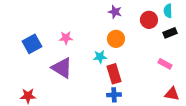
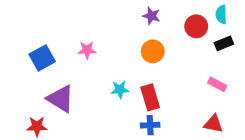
cyan star: (100, 57) -> (120, 90), moved
purple triangle: (62, 68) -> (61, 99), moved
red triangle: (172, 94) -> (213, 124), moved

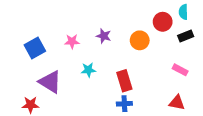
purple star: (151, 16) -> (104, 36), moved
orange circle: (153, 51) -> (140, 40), moved
cyan star: (120, 90) -> (88, 70), moved

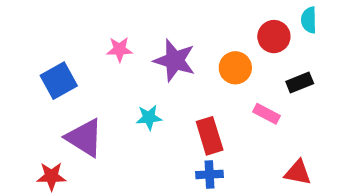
purple star: (104, 36) -> (175, 60), size x1.6
black rectangle: (186, 36) -> (300, 82), moved
pink star: (72, 41) -> (119, 49), moved
pink rectangle: (180, 70) -> (267, 114), moved

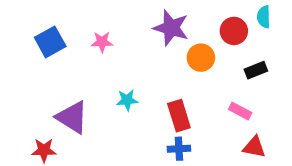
purple star: (175, 60) -> (171, 28), moved
blue square: (59, 81) -> (50, 42), moved
pink rectangle: (267, 114) -> (240, 111), moved

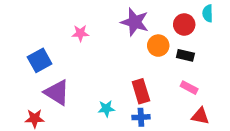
blue square: (50, 42) -> (40, 60), moved
black rectangle: (256, 70) -> (185, 55), moved, turned 35
cyan star: (127, 100) -> (106, 109), moved

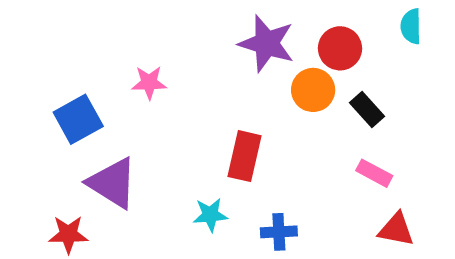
red circle: (184, 25) -> (340, 48), moved
pink star: (80, 33) -> (149, 83), moved
black rectangle: (185, 55) -> (367, 110), turned 35
red rectangle: (141, 91) -> (245, 156), moved, turned 30

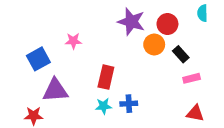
red rectangle: (245, 156) -> (106, 77), moved
pink rectangle: (374, 173) -> (192, 78), moved, turned -42
purple triangle: (112, 183) -> (55, 90), turned -36
blue cross: (279, 232) -> (129, 104), moved

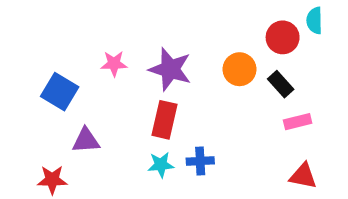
purple star: (131, 22) -> (170, 69), moved
red circle: (167, 24) -> (283, 37), moved
blue square: (38, 59) -> (60, 92), turned -30
purple triangle: (55, 90) -> (86, 140), size x0.7

